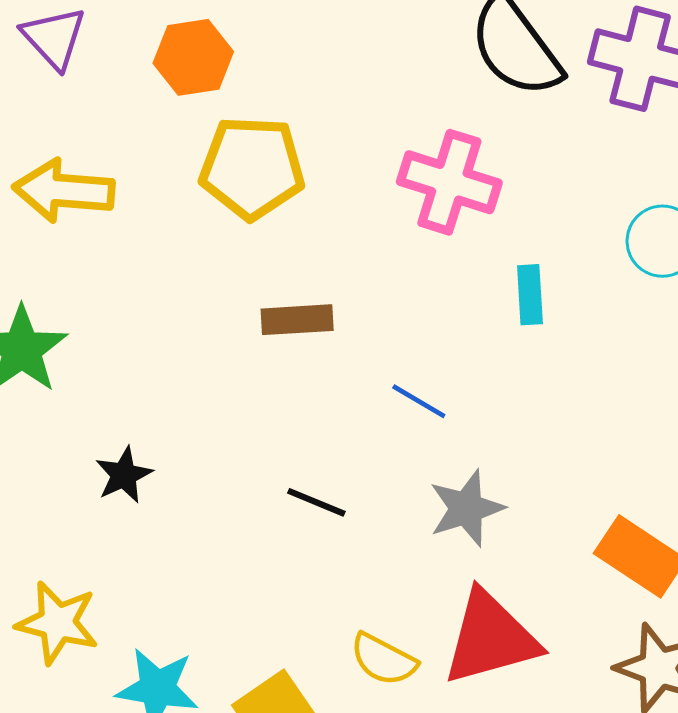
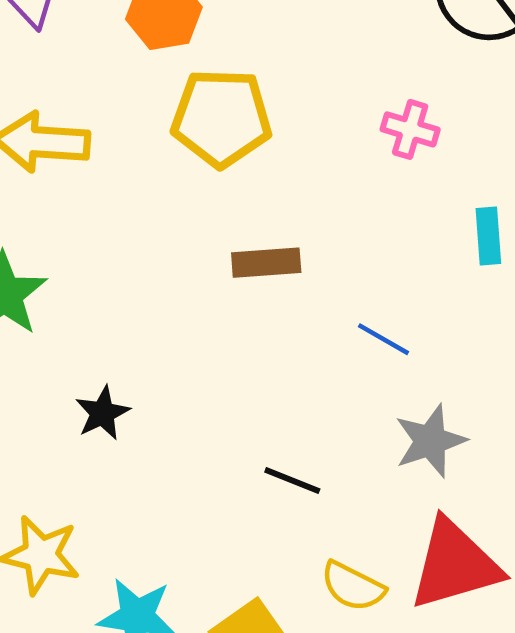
pink cross: (449, 182) -> (410, 129), size x0.6
black line: (316, 502) -> (292, 480), moved

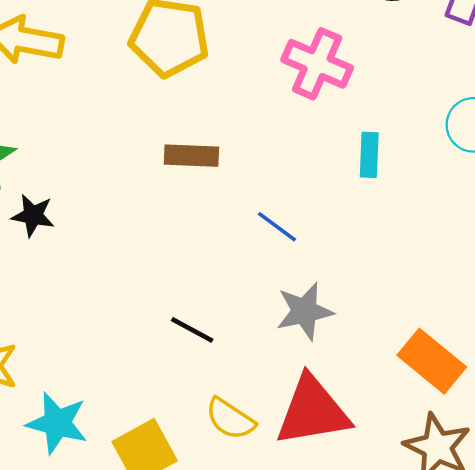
pink cross: (410, 129) -> (317, 64), size x1.5
black star: (102, 413) -> (33, 215), moved, turned 30

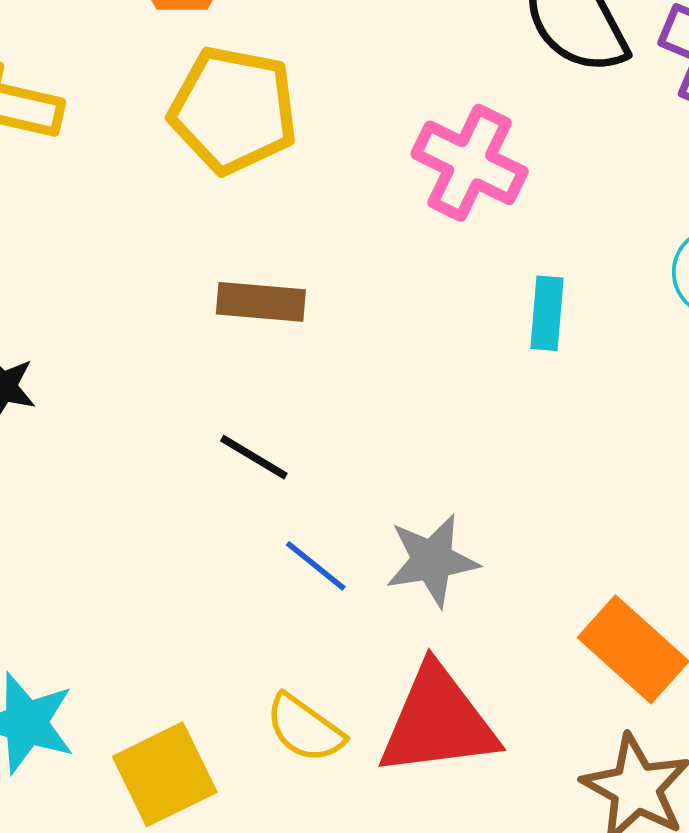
blue line: (277, 227) -> (316, 566), moved
black line: (192, 330) -> (254, 457), moved

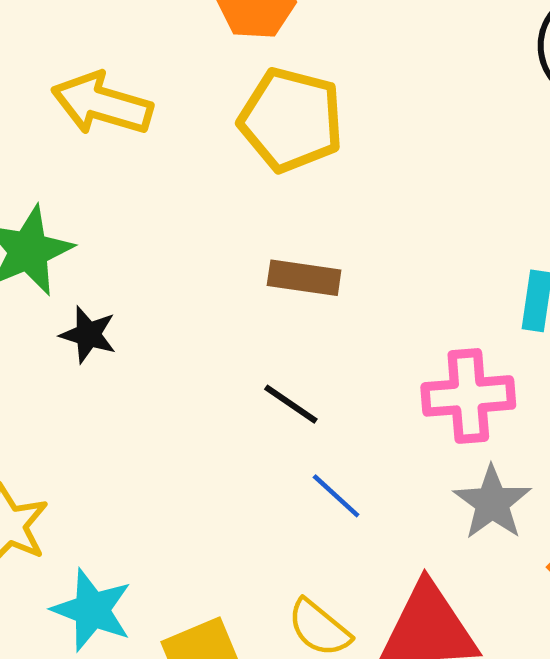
pink cross: (470, 163) -> (468, 396), moved, turned -34
gray star: (432, 560) -> (492, 503), moved, turned -30

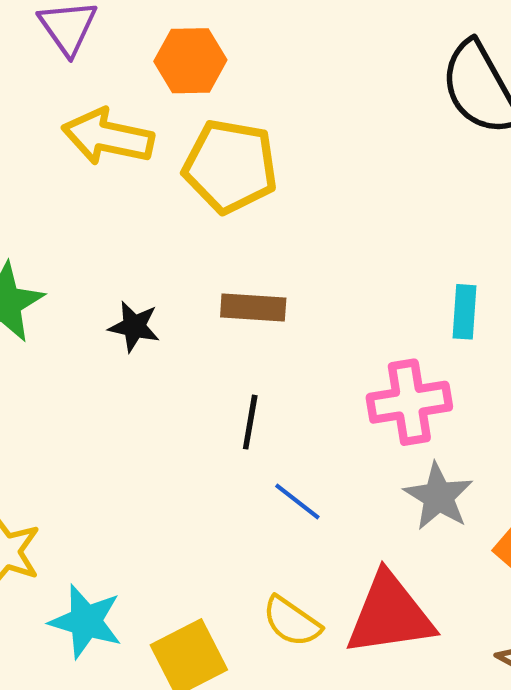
yellow arrow: (102, 104) -> (108, 137), moved
black star: (88, 335) -> (134, 327), moved
black line: (291, 404) -> (250, 422), turned 70

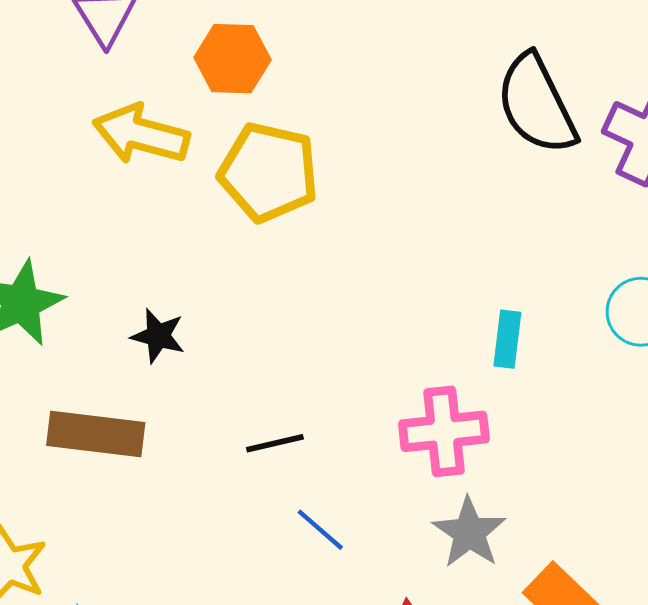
brown rectangle: (253, 307) -> (96, 434), moved, size x1.4
black line: (250, 422) -> (275, 443), turned 64

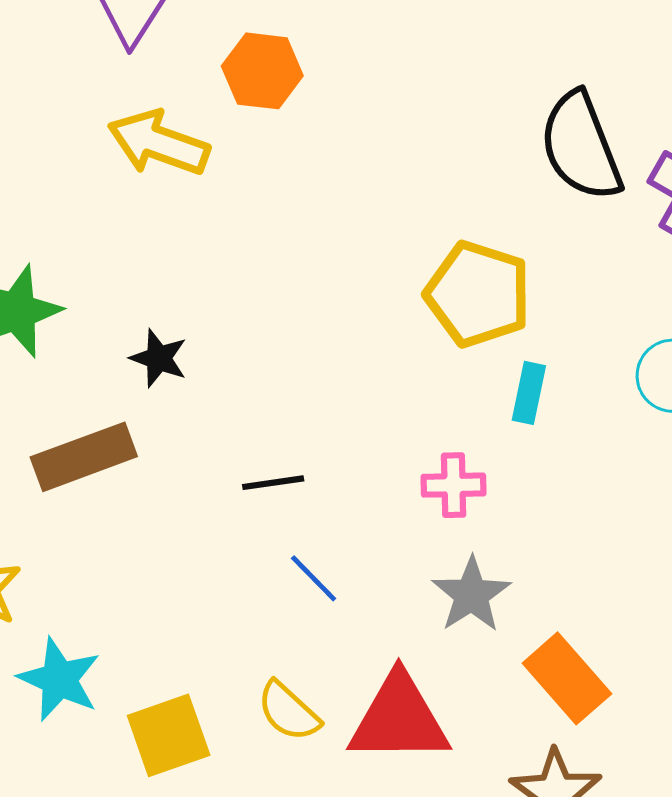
yellow pentagon: (269, 172) -> (478, 294), moved
pink cross: (444, 431) -> (454, 485), size x0.7
brown rectangle: (96, 434) -> (84, 457), turned -32

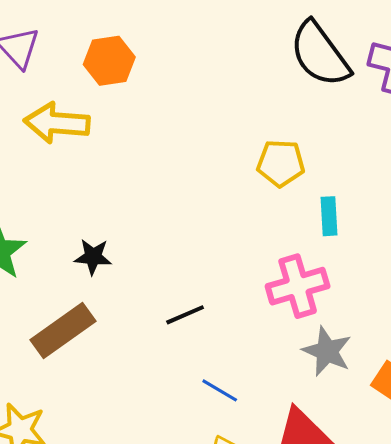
yellow pentagon: (478, 294) -> (281, 163), size x0.7
pink cross: (454, 485) -> (298, 286), size x1.5
blue line: (314, 578) -> (220, 390), moved

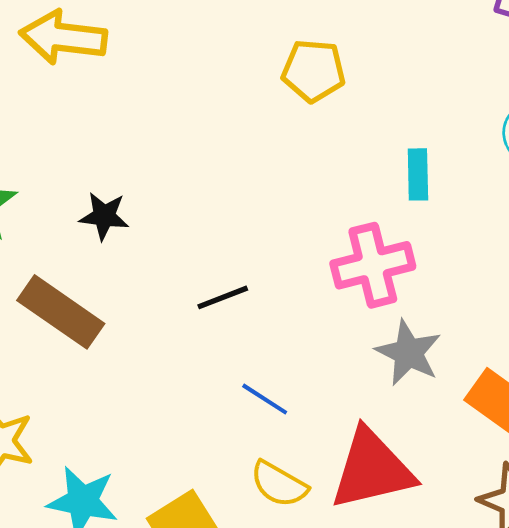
yellow pentagon: (281, 163) -> (314, 71), moved
brown rectangle: (63, 331) -> (61, 312), turned 68

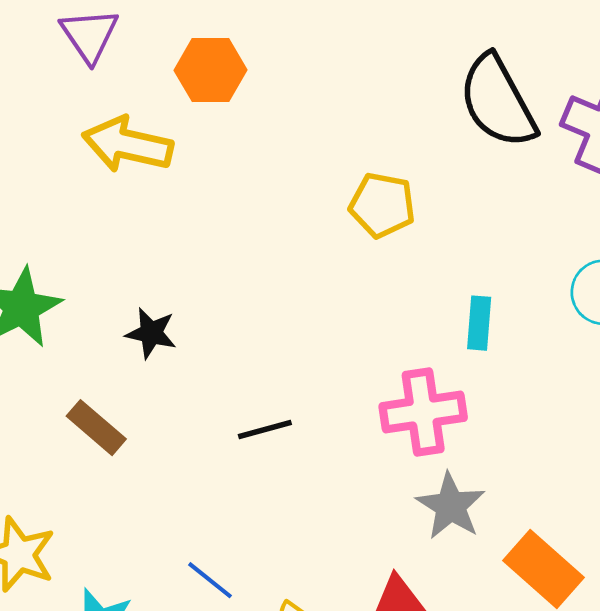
brown rectangle: (61, 312) -> (96, 428), size x0.7
blue line: (265, 399) -> (210, 580), moved

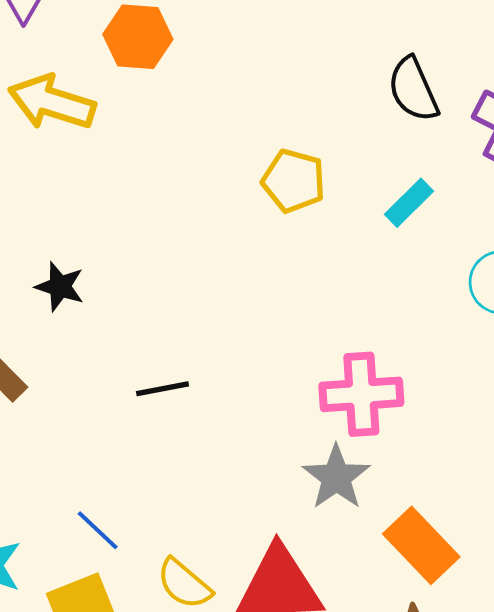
black semicircle: (498, 101) -> (413, 89), size x0.7
cyan rectangle: (479, 323) -> (409, 203), moved, turned 36
pink cross: (423, 412) -> (361, 394), moved

